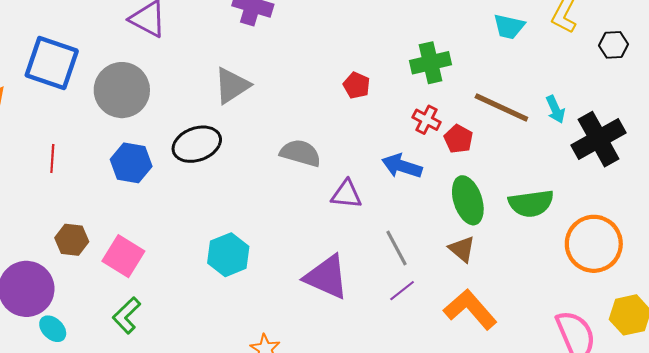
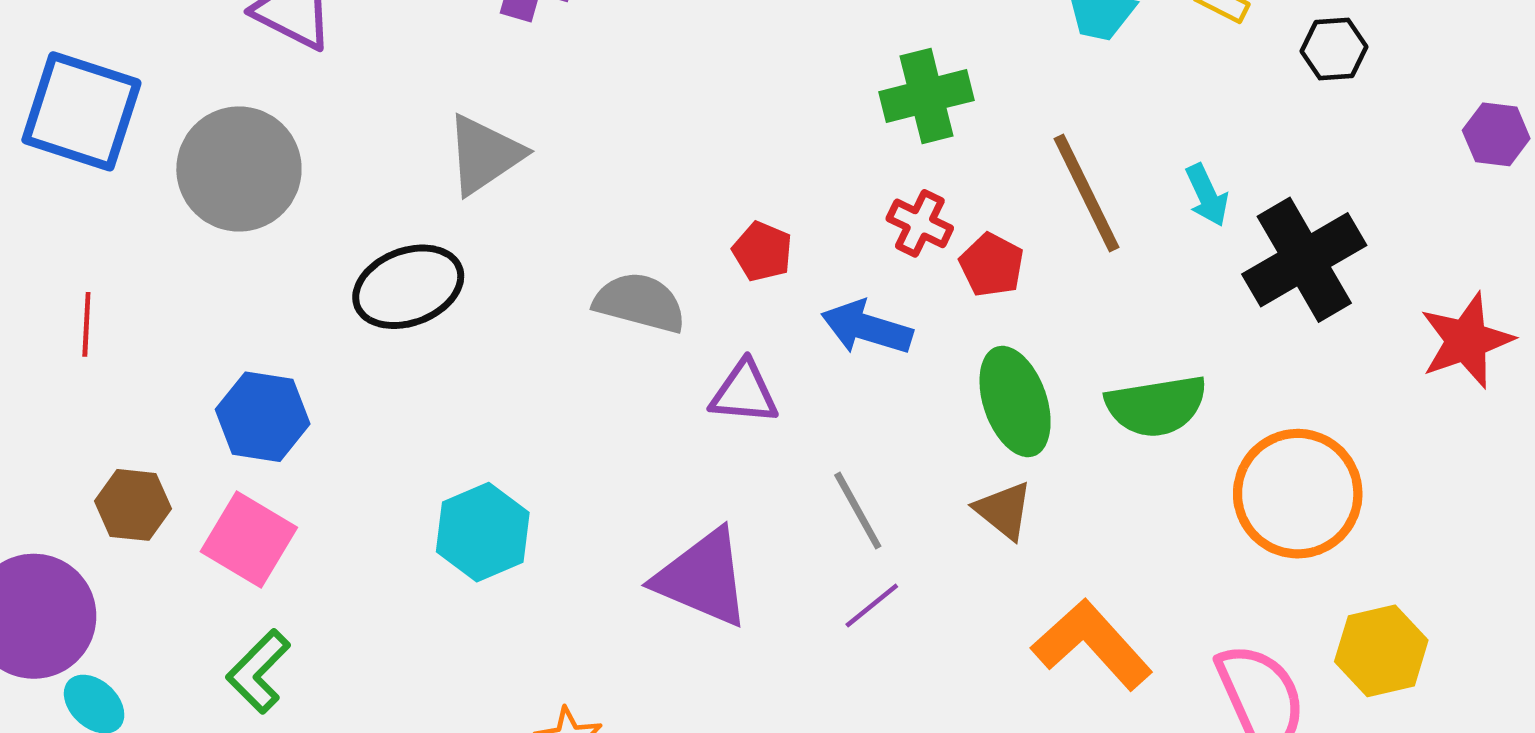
red pentagon: (356, 85) -> (762, 251), moved
brown line: (501, 107) -> (1086, 193), turned 40
blue hexagon: (131, 163) -> (263, 417), moved
orange L-shape: (470, 309) -> (1092, 644), moved

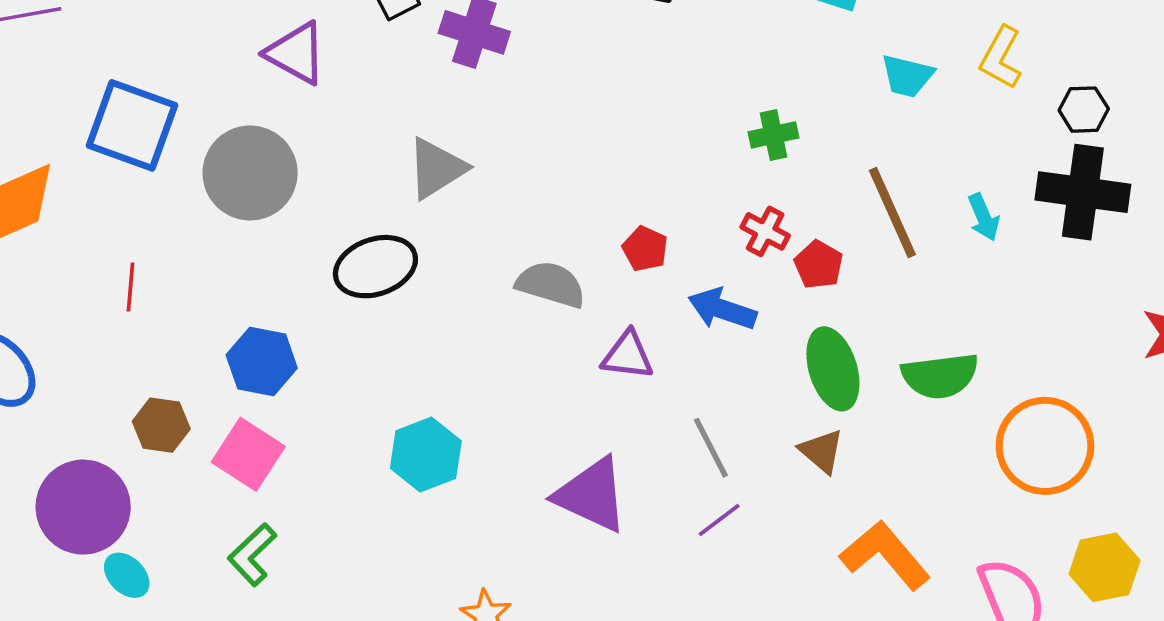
green cross: (927, 96) -> (773, 135), size x0.7
black cross: (1304, 260) -> (1083, 192), moved, turned 36

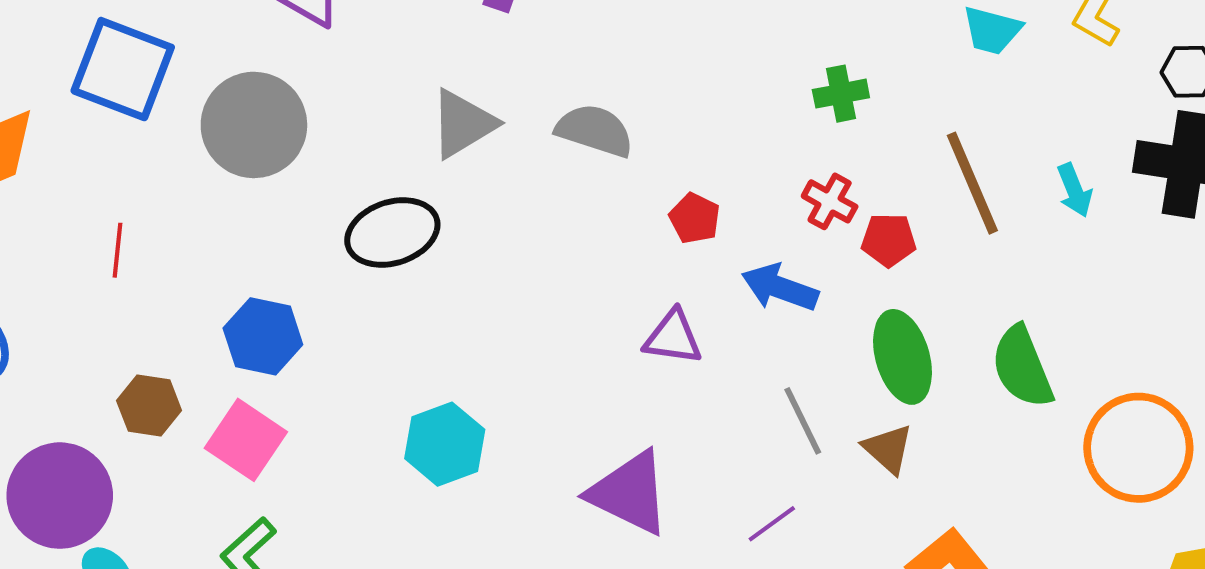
red pentagon: (819, 265) -> (889, 240), turned -30
gray semicircle: (551, 284) -> (595, 130), moved
green semicircle: (940, 376) -> (1022, 367), turned 74
gray line: (711, 448) -> (803, 421), moved

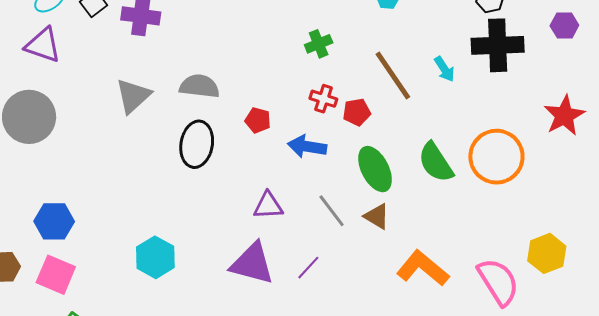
black ellipse: (392, 233) -> (197, 144), moved, turned -51
purple triangle: (673, 337) -> (268, 206), moved
orange circle: (1138, 448) -> (496, 157), moved
purple line: (772, 524) -> (308, 268), moved

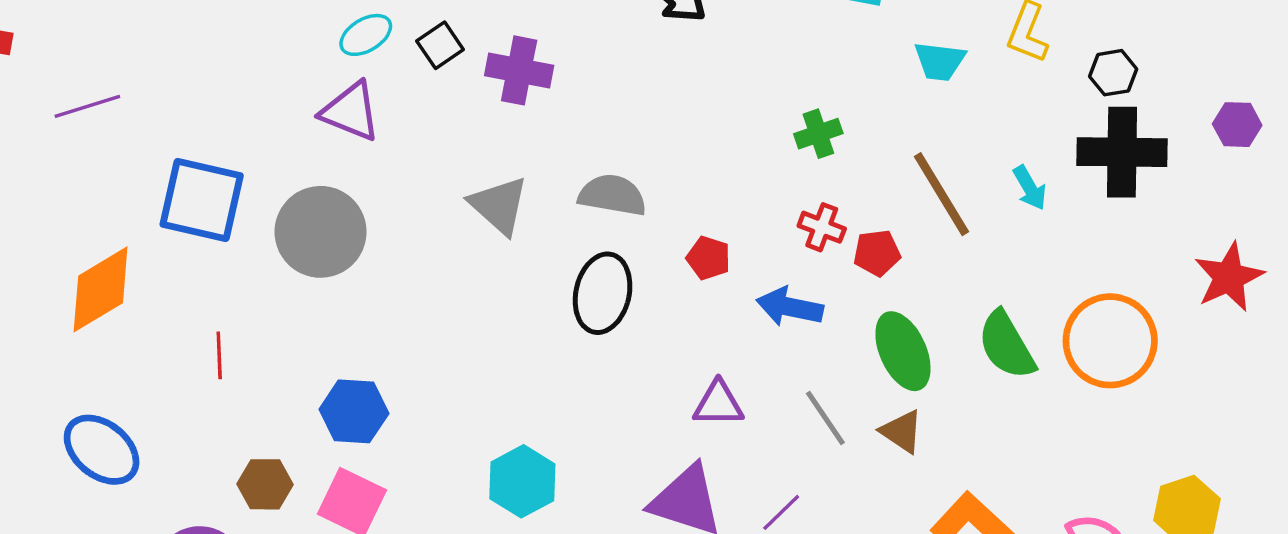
gray triangle: (133, 96) -> (499, 205), turned -39

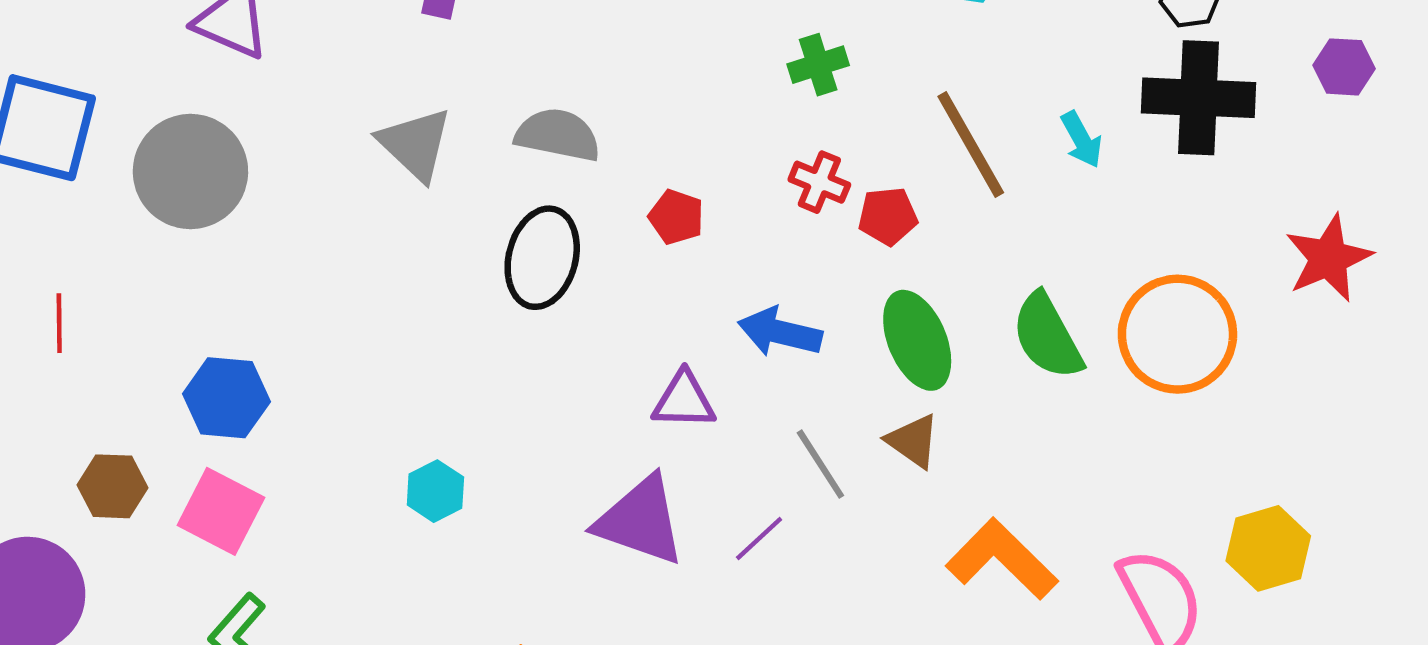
blue arrow: (790, 307) -> (780, 332), moved
gray line: (825, 418) -> (820, 464), moved
cyan hexagon: (522, 481) -> (435, 491), size x0.7

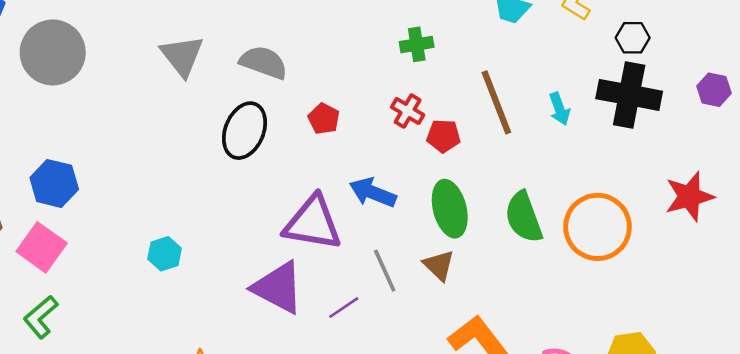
purple triangle: (684, 400) -> (313, 223), size x1.6

